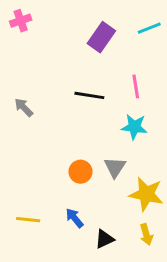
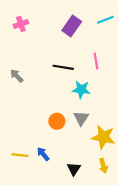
pink cross: (21, 21) -> (21, 24), moved
cyan star: (134, 127) -> (81, 90), moved
blue arrow: (74, 218) -> (43, 154), moved
black triangle: (104, 239) -> (74, 169), turned -32

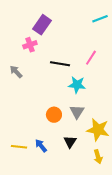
pink cross: (21, 24) -> (30, 45), moved
purple rectangle: (72, 26) -> (42, 25), moved
pink line: (96, 61) -> (91, 58), turned 42
black triangle: (74, 169) -> (70, 142), moved

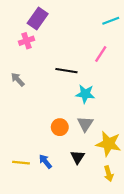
purple rectangle: (42, 25) -> (38, 19), moved
pink cross: (30, 45) -> (27, 41), moved
pink line: (91, 58) -> (101, 54), moved

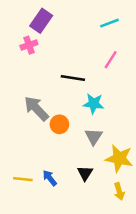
cyan line: (111, 21) -> (109, 23), moved
gray arrow: (18, 79) -> (36, 108), moved, size x1.6
orange circle: (60, 127) -> (59, 124), moved

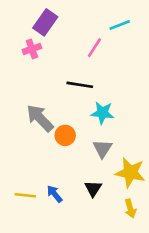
pink line: (111, 60) -> (94, 48), moved

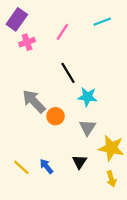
purple rectangle: (45, 22) -> (17, 19), moved
pink line: (94, 48) -> (62, 32), moved
black line: (80, 85) -> (68, 73), turned 50
yellow line: (25, 195) -> (21, 167), turned 36

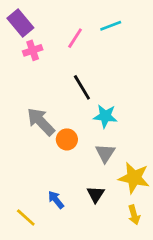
purple rectangle: (17, 19) -> (20, 23), turned -75
cyan line: (102, 22) -> (111, 26), moved
yellow line: (21, 167) -> (26, 218), moved

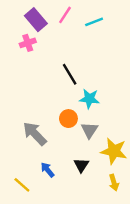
purple rectangle: (20, 23) -> (36, 20), moved
pink line: (75, 38) -> (65, 15), moved
gray arrow: (41, 122) -> (35, 134), moved
orange circle: (67, 139) -> (68, 119), moved

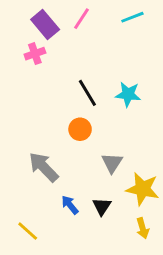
cyan line: (94, 22) -> (132, 17), moved
cyan star: (89, 99) -> (128, 94), moved
orange circle: (68, 119) -> (80, 129), moved
blue arrow: (48, 170) -> (70, 205), moved

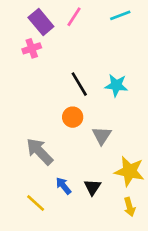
gray triangle: (112, 163) -> (102, 136), moved
yellow line: (28, 231) -> (36, 203), moved

